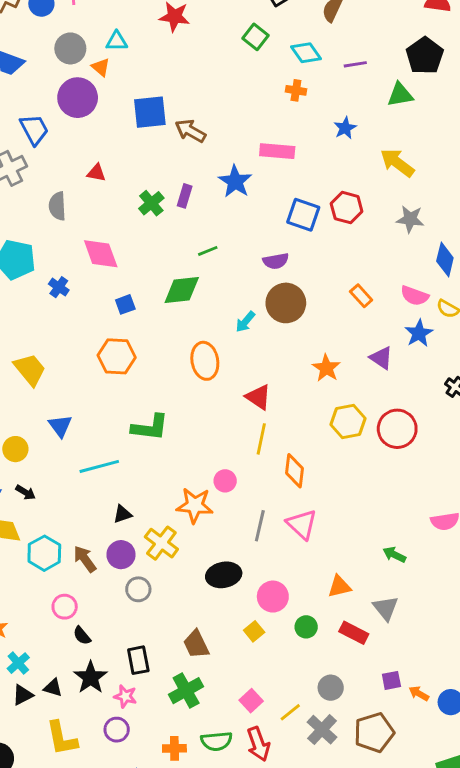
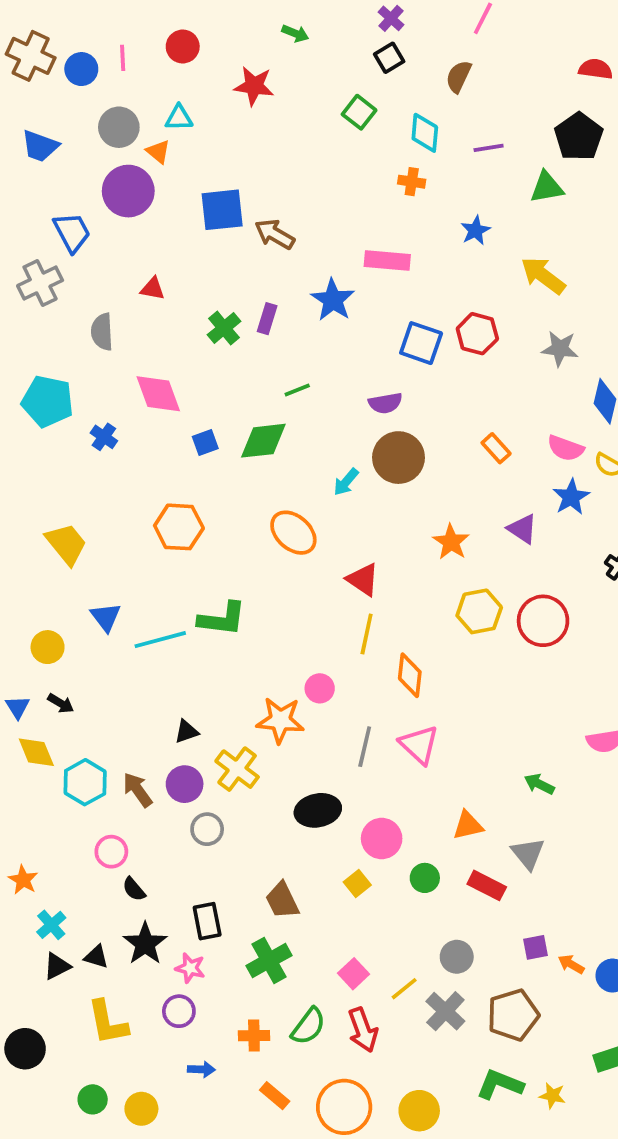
cyan diamond: (306, 53) -> (425, 133), turned 40
blue square: (125, 304) -> (205, 443), moved
orange ellipse: (205, 361) -> (293, 533), turned -39
cyan line: (99, 466) -> (160, 640), moved
green semicircle: (216, 741) -> (308, 1026), turned -48

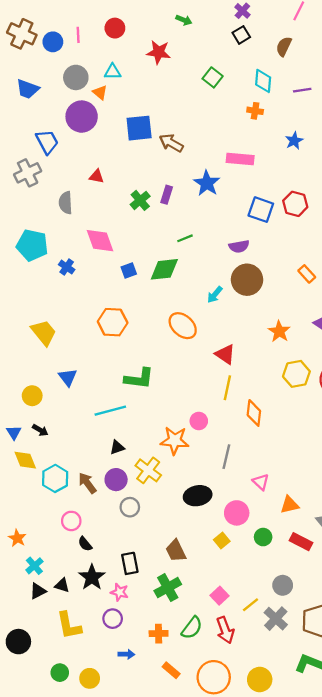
green square: (359, 112) -> (213, 77), moved
cyan line: (160, 640) -> (110, 411), moved
pink triangle: (419, 745) -> (261, 482), moved, size x0.7

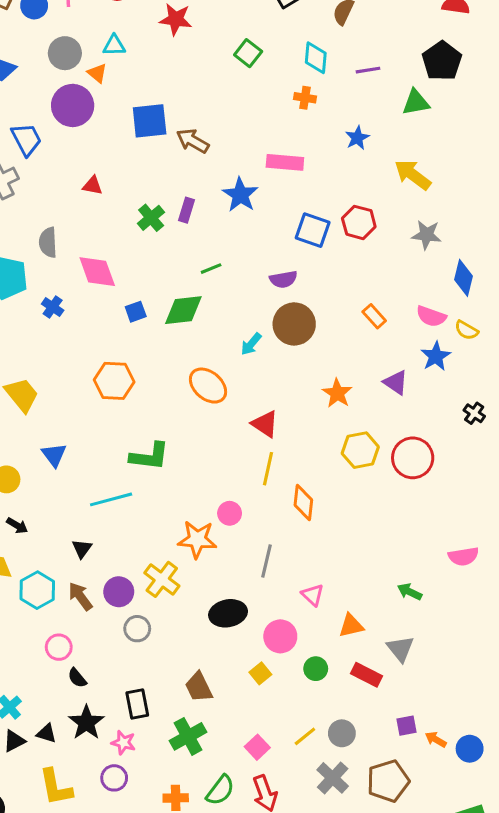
gray semicircle: (65, 203) -> (48, 242), moved
black triangle: (117, 447) -> (82, 549), moved, turned -35
yellow line: (250, 605) -> (305, 736), moved

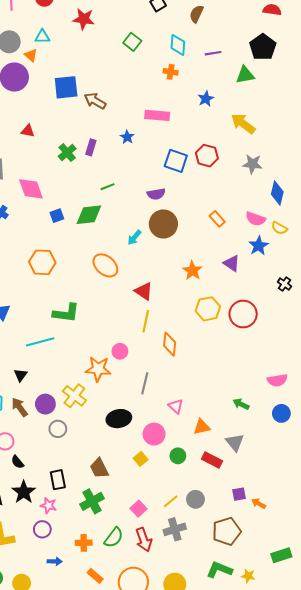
blue star: (240, 195) -> (127, 137), size x0.6
blue circle: (470, 749) -> (281, 413), moved
gray cross: (333, 778) -> (175, 529), moved, turned 30

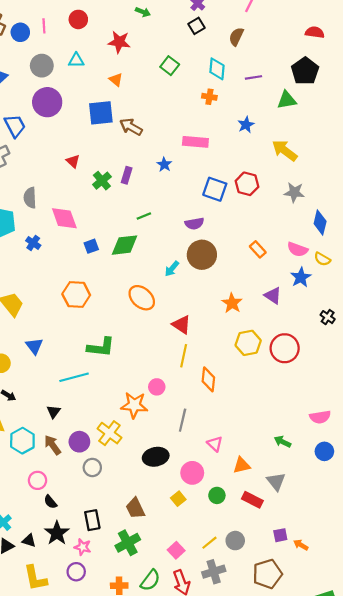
orange triangle: (31, 55) -> (116, 80), moved
red triangle: (28, 131) -> (73, 161), moved, turned 32

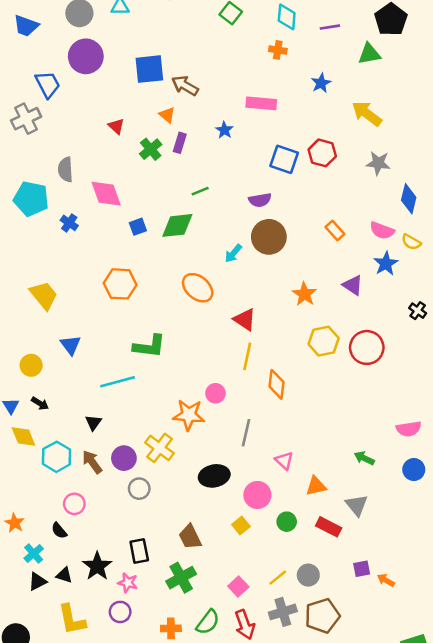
orange triangle: (116, 80) -> (167, 115), moved
black semicircle: (50, 502) -> (59, 531), moved
brown pentagon: (267, 574) -> (322, 616), moved

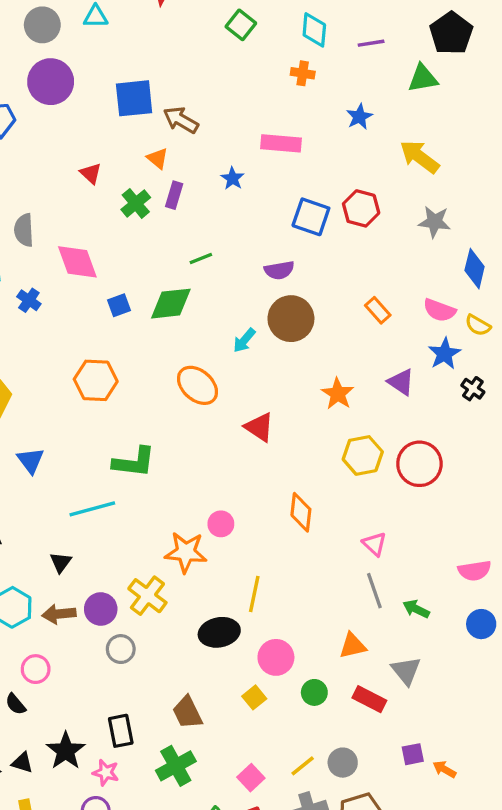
black cross: (418, 311) -> (473, 389), moved
yellow line: (247, 356) -> (254, 594), moved
gray line: (246, 433) -> (374, 591), moved, turned -32
pink triangle: (284, 461) -> (374, 544), moved
brown arrow: (92, 462) -> (59, 614), turned -60

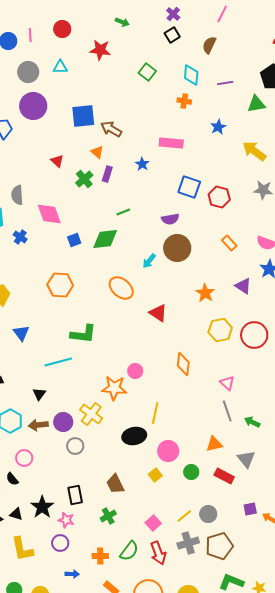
red hexagon: (361, 208) -> (219, 197), moved
green cross: (176, 766) -> (108, 516), size x0.7

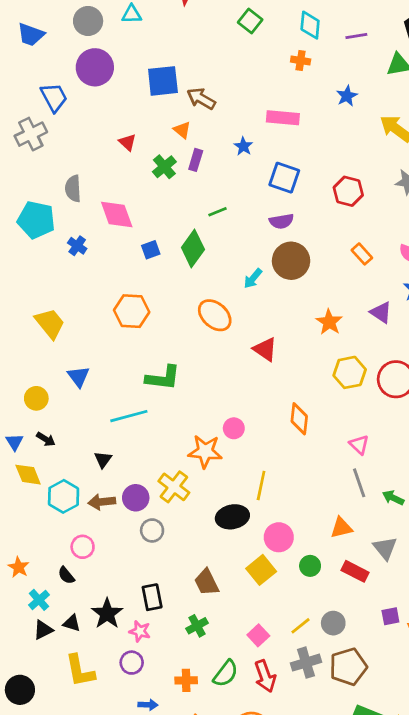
blue square: (189, 187) -> (284, 178), moved
green diamond: (105, 239) -> (193, 248), turned -48
yellow square: (155, 475) -> (261, 570), size x1.5

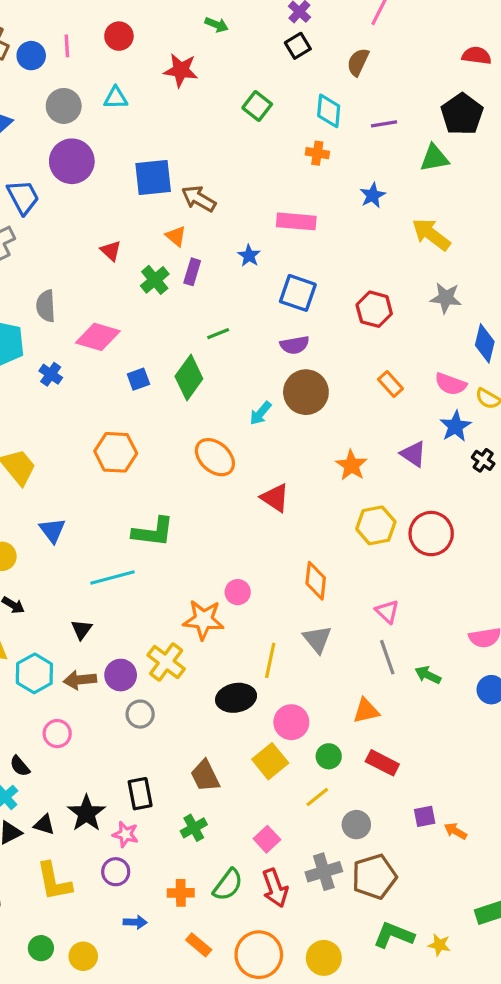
pink diamond: (117, 214) -> (98, 337), turned -54
gray triangle: (385, 548) -> (317, 639), moved
black semicircle: (66, 575) -> (20, 766), moved
yellow line: (301, 626) -> (317, 797), moved

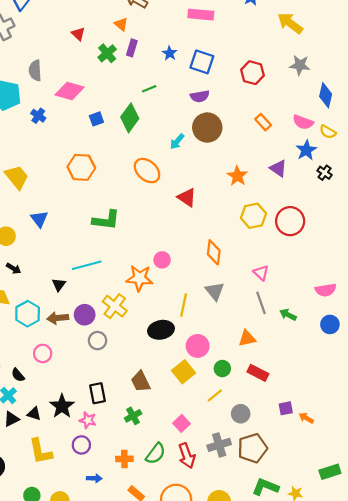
blue star: (249, 256) -> (170, 53), moved
cyan line: (112, 577) -> (87, 265), moved

